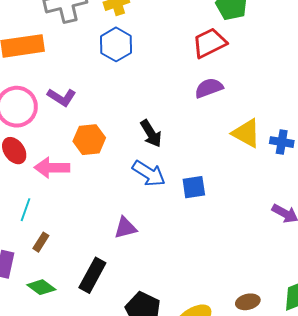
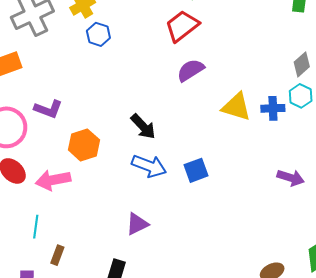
blue hexagon: (116, 44) -> (98, 34), moved, size x0.7

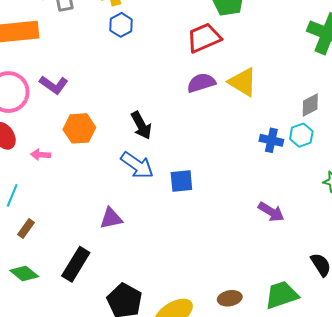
yellow triangle: (236, 107) -> (243, 82), moved
pink arrow: (53, 180) -> (41, 155), size x0.6

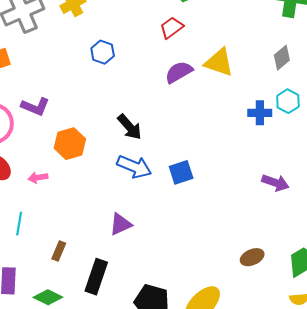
blue hexagon: (121, 25) -> (103, 52), moved
red trapezoid: (204, 38) -> (172, 28), size x0.7
gray diamond: (310, 105) -> (282, 58), moved
brown rectangle: (26, 228) -> (59, 251), moved
brown ellipse: (230, 298) -> (252, 257), moved

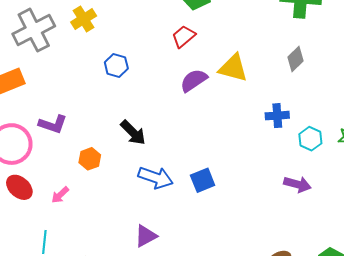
cyan hexagon: (288, 101) -> (310, 139), moved
black arrow: (130, 127) -> (133, 133), moved
orange hexagon: (70, 144) -> (90, 159), size x0.7
pink arrow: (38, 178) -> (60, 195), turned -30

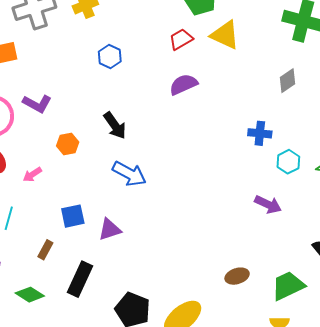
yellow triangle: (233, 68) -> (225, 35), moved
blue square: (203, 180) -> (73, 216), moved

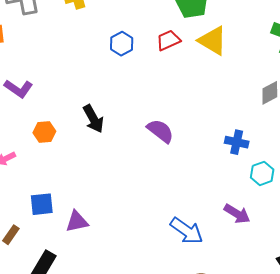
blue hexagon: (110, 56) -> (122, 44), moved
purple semicircle: (183, 84) -> (160, 131), moved, turned 56
blue arrow: (129, 174) -> (187, 231), moved

